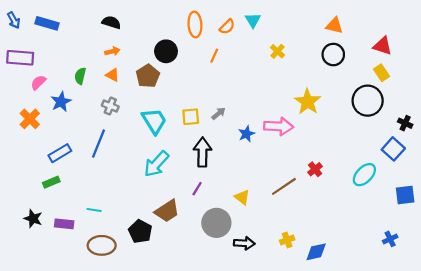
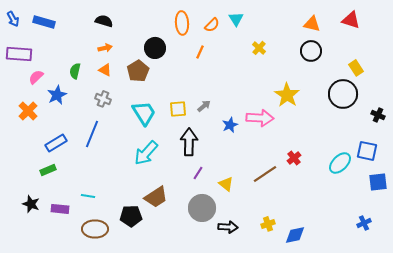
red triangle: (383, 46) -> (351, 20), moved
blue square: (393, 149) -> (367, 151), moved, turned -30
purple line: (197, 189) -> (198, 173), moved
black pentagon: (140, 231) -> (131, 216), turned -30

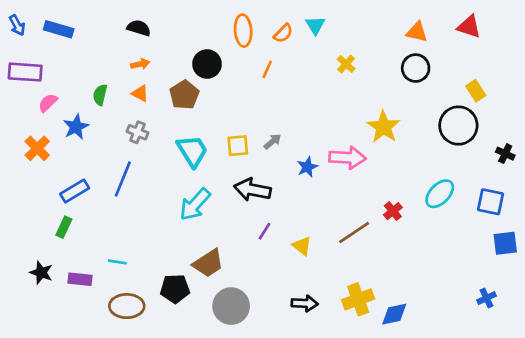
black arrow: (189, 142) -> (252, 190), turned -80
cyan ellipse: (340, 163) -> (440, 194), moved
green rectangle: (48, 170) -> (64, 227), turned -42
gray circle: (202, 208) -> (231, 306), moved
yellow cross: (268, 224) -> (358, 299), size x1.6

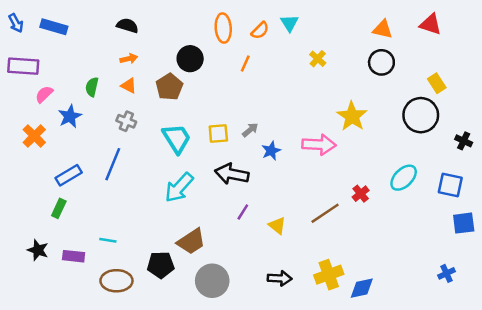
blue star: (307, 167) -> (271, 151), moved

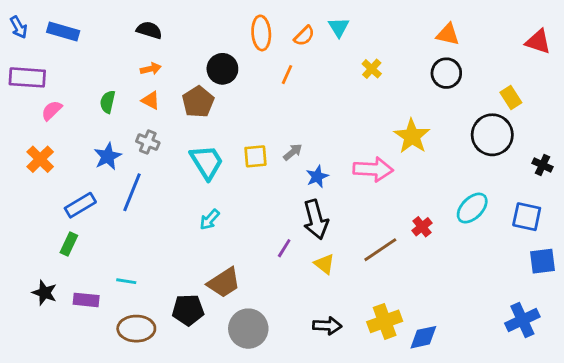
red triangle: (431, 24) -> (538, 42), moved
blue star: (70, 116) -> (108, 156), moved
black arrow: (232, 174) -> (316, 220), moved, turned -116
cyan arrow: (179, 188) -> (210, 220), size x0.6
blue cross: (447, 273) -> (522, 320), size x1.6

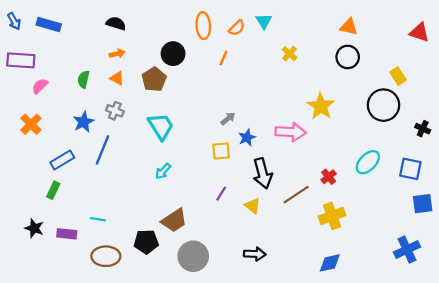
yellow square: (255, 156) -> (221, 151), moved
black arrow: (316, 220) -> (263, 173), moved
yellow cross: (385, 321) -> (332, 216), moved

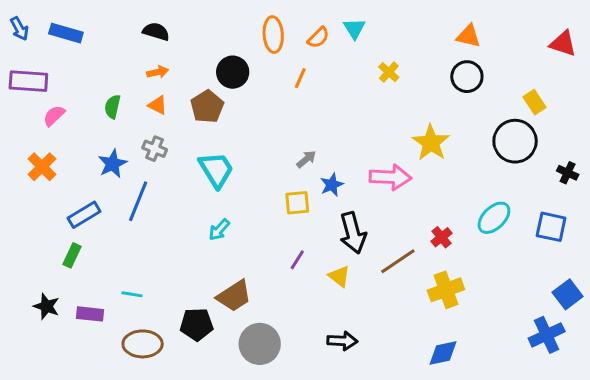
blue square: (423, 204) -> (568, 294), moved, turned -30

